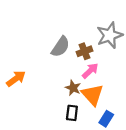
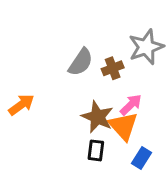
pink arrow: (90, 71) -> (131, 105), moved
brown star: (73, 88) -> (97, 117), size x1.5

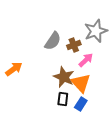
pink arrow: (131, 105) -> (86, 60), moved
blue rectangle: (142, 158) -> (81, 104), moved

